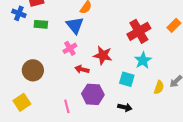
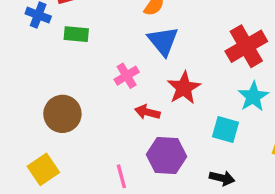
blue triangle: (75, 25) -> (163, 41), moved
red star: (103, 55) -> (184, 88), turned 30

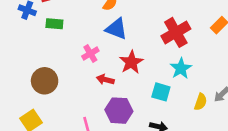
blue triangle: (163, 41) -> (116, 29), turned -30

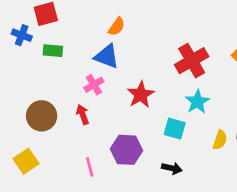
blue triangle: (116, 29) -> (107, 56), moved
red arrow: (105, 80) -> (83, 114), moved, turned 56

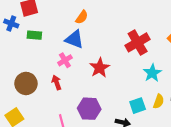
cyan star: (197, 102) -> (152, 73), moved
cyan square: (175, 129) -> (138, 106), moved, turned -35

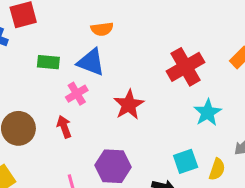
orange semicircle: (82, 17) -> (102, 29), turned 48
green rectangle: (34, 35) -> (48, 62), moved
yellow semicircle: (159, 101) -> (217, 169), moved

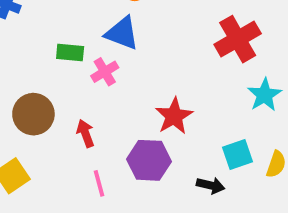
green rectangle: (48, 62) -> (70, 53), moved
red star: (129, 105) -> (174, 116), moved
red arrow: (64, 127) -> (85, 133), moved

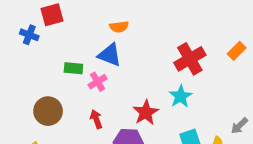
cyan star: (265, 95) -> (181, 96), moved
red arrow: (85, 133) -> (96, 119), moved

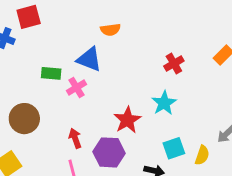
orange semicircle: (119, 27) -> (110, 30), moved
red cross: (190, 59) -> (174, 64), size x0.6
red arrow: (96, 119) -> (75, 138), moved

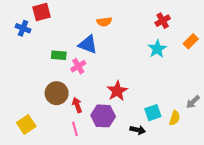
red cross: (174, 64) -> (163, 21), moved
cyan star: (164, 103) -> (157, 49), moved
brown circle: (24, 119) -> (57, 93), moved

